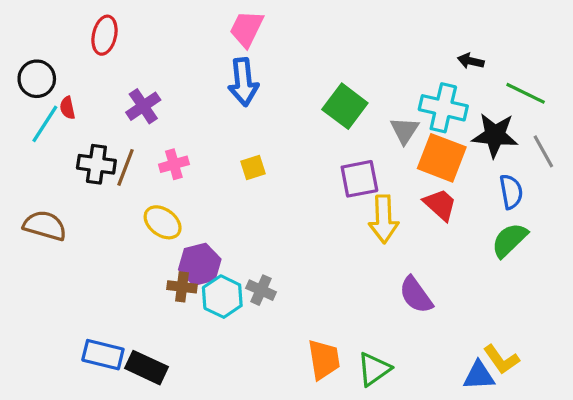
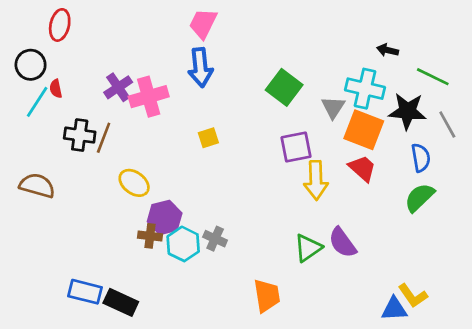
red ellipse: (105, 35) -> (60, 25), moved
pink cross: (174, 164) -> (149, 97), moved, size x1.6
green triangle: (374, 369) -> (308, 248), moved

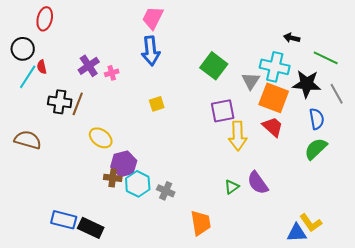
pink cross: (149, 97) -> (112, 73), size x0.5
gray cross: (215, 239) -> (166, 191), moved
green triangle: (308, 248) -> (232, 187), size x0.7

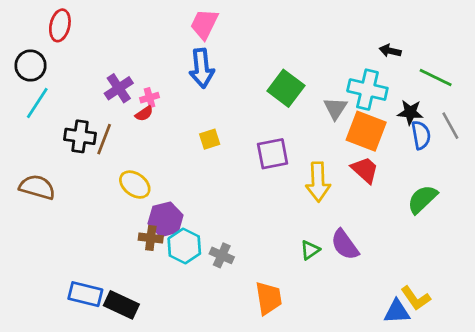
red semicircle: (42, 67) -> (144, 114), moved, turned -112
black star: (307, 84) -> (410, 112), size x0.7
purple square: (223, 111) -> (273, 154), moved
blue semicircle: (317, 119) -> (421, 135), moved

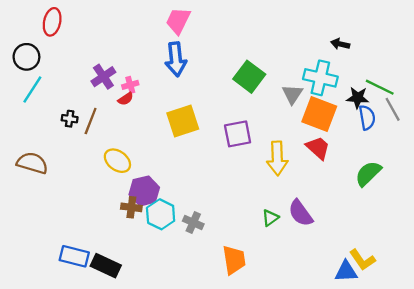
green line: (436, 78) -> (380, 87), moved
black cross: (80, 136) -> (70, 119), size x0.6
yellow square: (210, 139) -> (183, 121), size x1.8

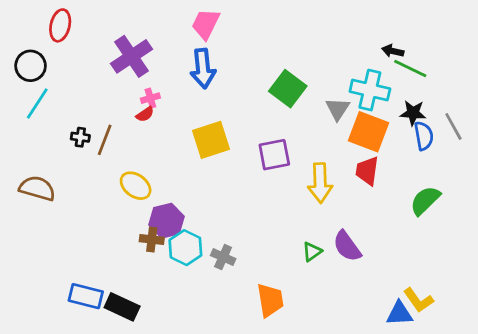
purple cross: (103, 77) -> (132, 56), moved, size x1.4
green line: (380, 87) -> (410, 68), moved
red trapezoid: (318, 148) -> (367, 171), turned -124

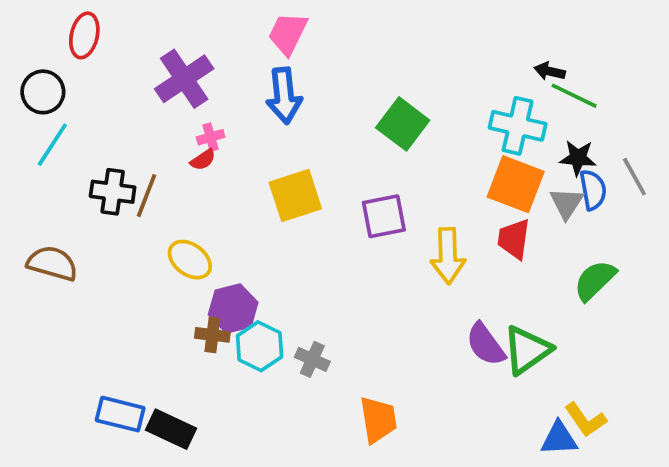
gray triangle: (338, 109) -> (567, 203), moved
black cross: (80, 137) -> (113, 192), size x1.6
green triangle: (312, 252) -> (527, 350), moved, size x1.8

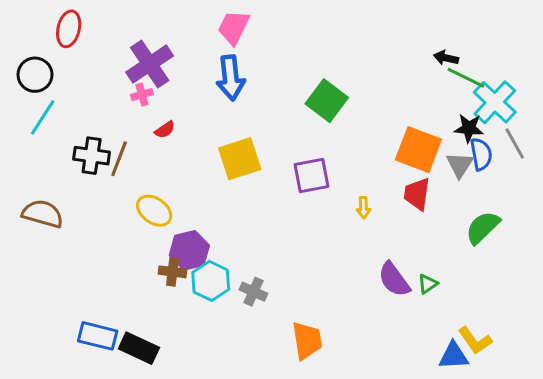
cyan cross: (518, 126) -> (495, 102), moved, turned 30
pink cross: (211, 137) -> (142, 95), moved
yellow arrow: (448, 256) -> (363, 208), size x0.5
green triangle: (527, 350) -> (428, 284), size x0.5

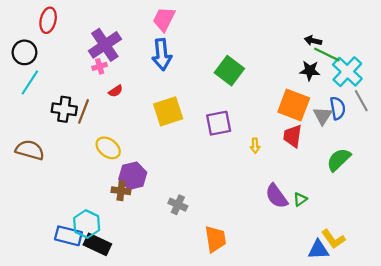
black star: (469, 128) -> (310, 71), moved
cyan hexagon: (211, 281) -> (87, 224), moved

